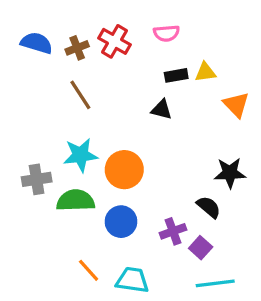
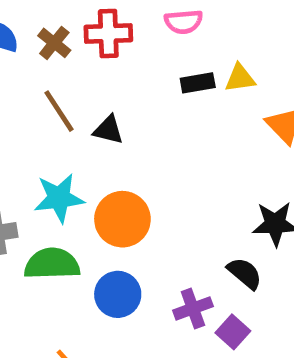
red cross: (115, 41) -> (108, 34), turned -32
brown cross: (77, 48) -> (54, 43), turned -30
black triangle: (162, 110) -> (108, 130), moved

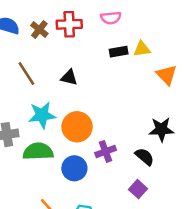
brown line: (59, 111) -> (26, 74), moved
purple cross: (193, 308) -> (106, 151), moved

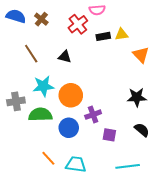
red cross: (69, 24) -> (78, 24), moved, turned -36
black semicircle: (144, 157) -> (142, 130), moved
purple square: (138, 189) -> (109, 135), moved, turned -32

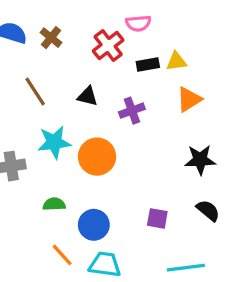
orange triangle: (141, 55) -> (189, 99), moved, turned 42
green semicircle: (40, 115) -> (54, 204), moved, size x0.6
purple cross: (93, 115) -> (132, 111), moved
blue circle: (69, 128) -> (94, 225), moved

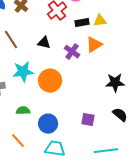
orange triangle: (189, 99) -> (94, 45), moved
purple cross: (132, 111) -> (72, 52), turned -35
orange line: (62, 255) -> (18, 141), moved

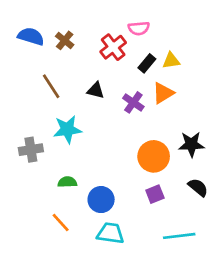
black rectangle: (82, 23) -> (147, 63), turned -40
orange circle: (50, 81) -> (154, 156), moved
purple square: (88, 120) -> (155, 194), turned -32

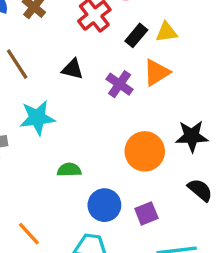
green semicircle: (67, 182) -> (69, 170), moved
purple square: (155, 194) -> (146, 213), moved
blue circle: (101, 200) -> (104, 205), moved

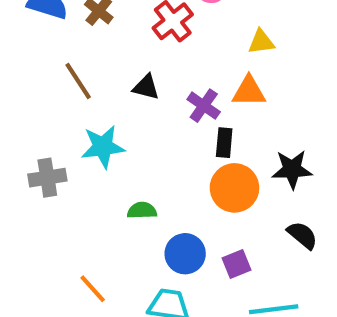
black rectangle: (136, 35) -> (224, 143), moved, turned -35
orange triangle: (156, 72) -> (249, 91), turned 32

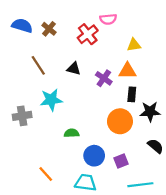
black rectangle: (224, 143) -> (132, 94), moved

